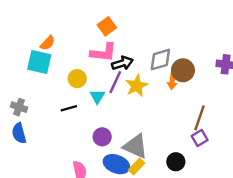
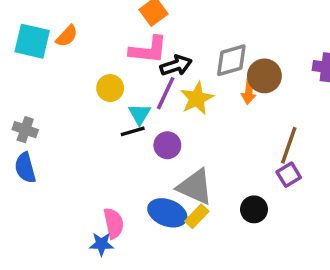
cyan square: (39, 62) -> (32, 41), moved
black line: (69, 108) -> (133, 131), moved
purple circle: (102, 137) -> (167, 145), moved

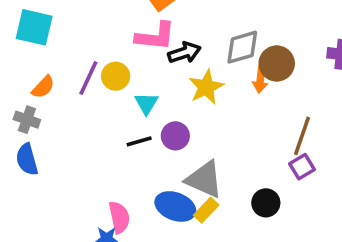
orange semicircle: (67, 36) -> (43, 87), moved
purple line: (166, 93) -> (88, 78), moved
black line: (133, 131) -> (139, 141), moved

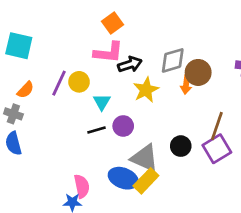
purple square: (302, 167) -> (217, 149), size x1.5
black circle: (266, 203) -> (181, 146), moved
yellow rectangle: (206, 210) -> (146, 181), size x1.4

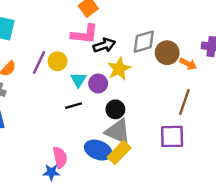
orange arrow: (186, 84) -> (188, 64), moved, turned -70
purple circle: (123, 126) -> (98, 83), moved
black circle: (181, 146) -> (115, 109), moved
purple square: (217, 149) -> (172, 136), moved, turned 30

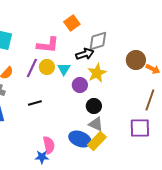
pink L-shape: (85, 34) -> (48, 45), moved
gray diamond: (144, 42) -> (98, 41), moved
cyan triangle: (78, 80) -> (64, 69), moved
black line: (73, 106) -> (35, 103), moved
gray triangle: (118, 132) -> (96, 124), size x0.7

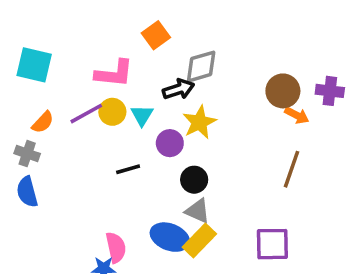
brown circle: (136, 60) -> (283, 91), moved
purple line: (32, 68) -> (86, 114), turned 36
black line: (35, 103) -> (128, 169), moved
purple square: (140, 128) -> (272, 244), moved

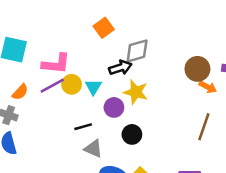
pink L-shape: (114, 74) -> (56, 64), moved
yellow star: (199, 122) -> (136, 92), turned -30
gray triangle: (198, 211) -> (93, 149), moved

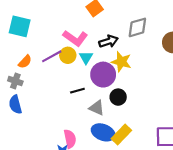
gray diamond: (137, 51) -> (137, 27), moved
pink L-shape: (56, 64) -> (75, 38), moved, turned 30
purple circle: (114, 107) -> (103, 75), size x1.5
gray triangle: (93, 149) -> (97, 108), moved

